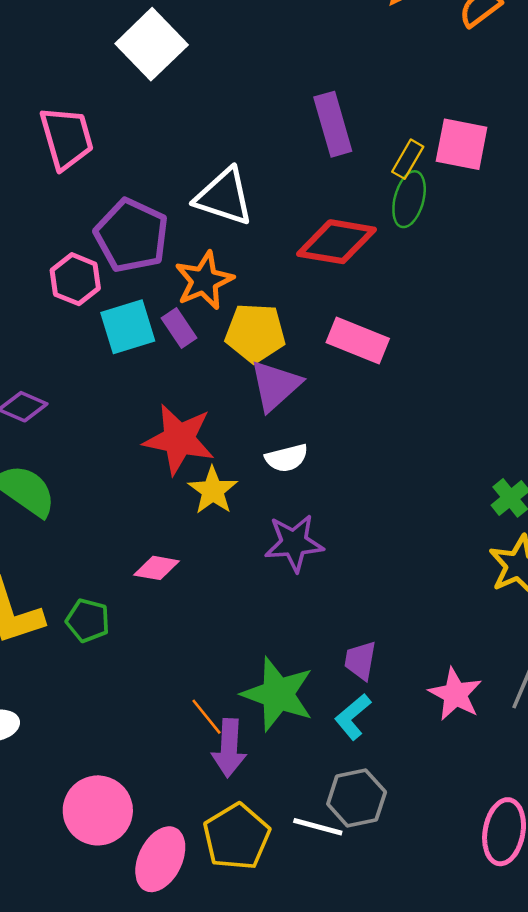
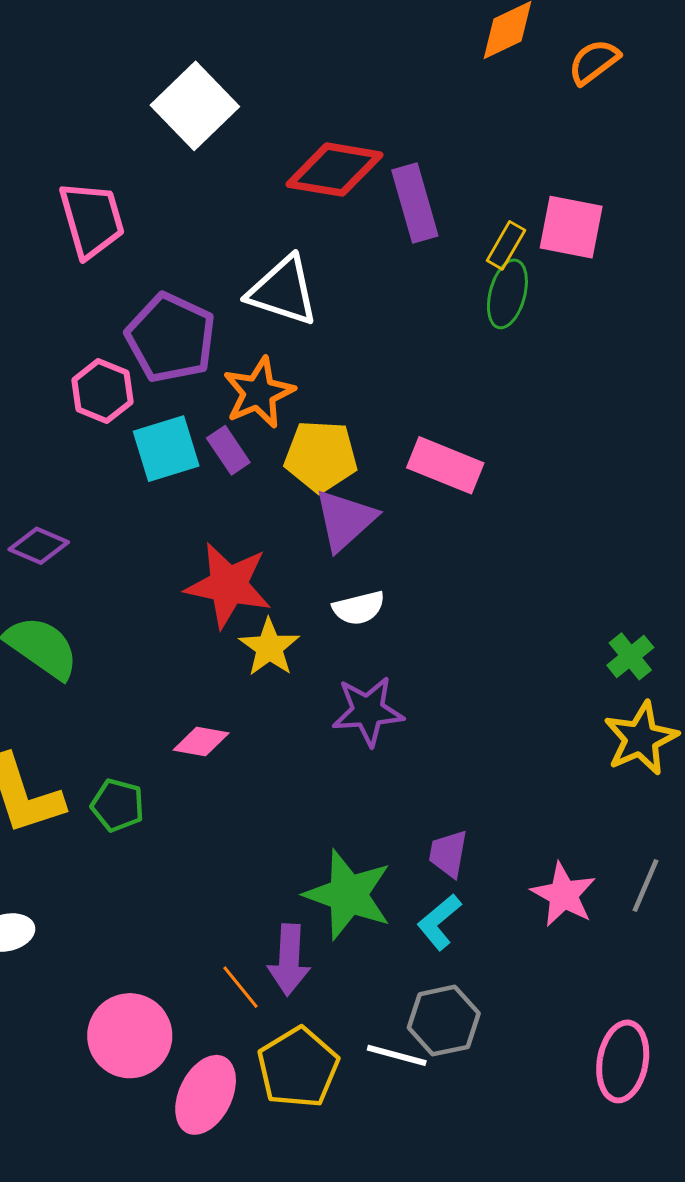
red diamond: (337, 242) -> (335, 170), moved
orange line: (207, 717) -> (240, 987), moved

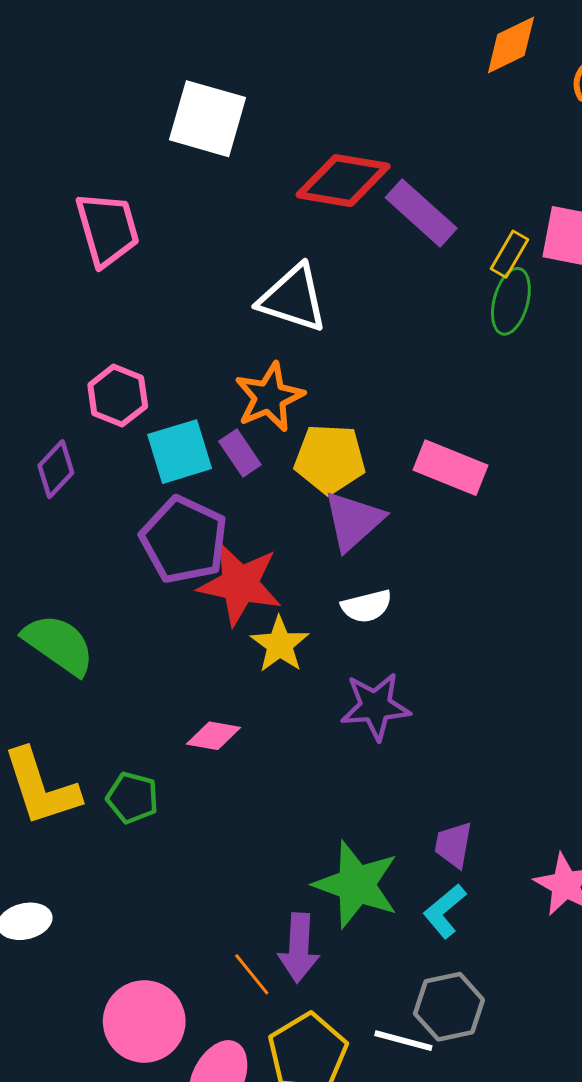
white square: (195, 106) -> (208, 119), turned -30
purple rectangle: (415, 203) -> (421, 213), turned -32
purple pentagon: (171, 338) -> (184, 540), moved
purple diamond: (39, 546) -> (56, 469), moved, turned -70

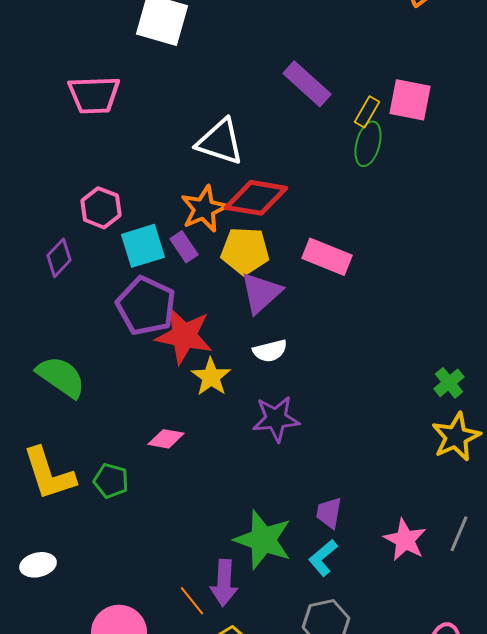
red diamond: (343, 181) -> (256, 198), moved
pink trapezoid: (107, 229) -> (94, 95), turned 104

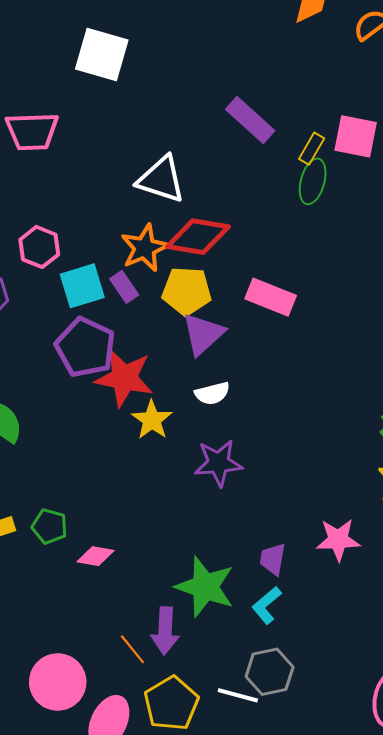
pink diamond: (166, 439) -> (96, 556), moved
pink star: (405, 540) -> (338, 540), moved, turned -30

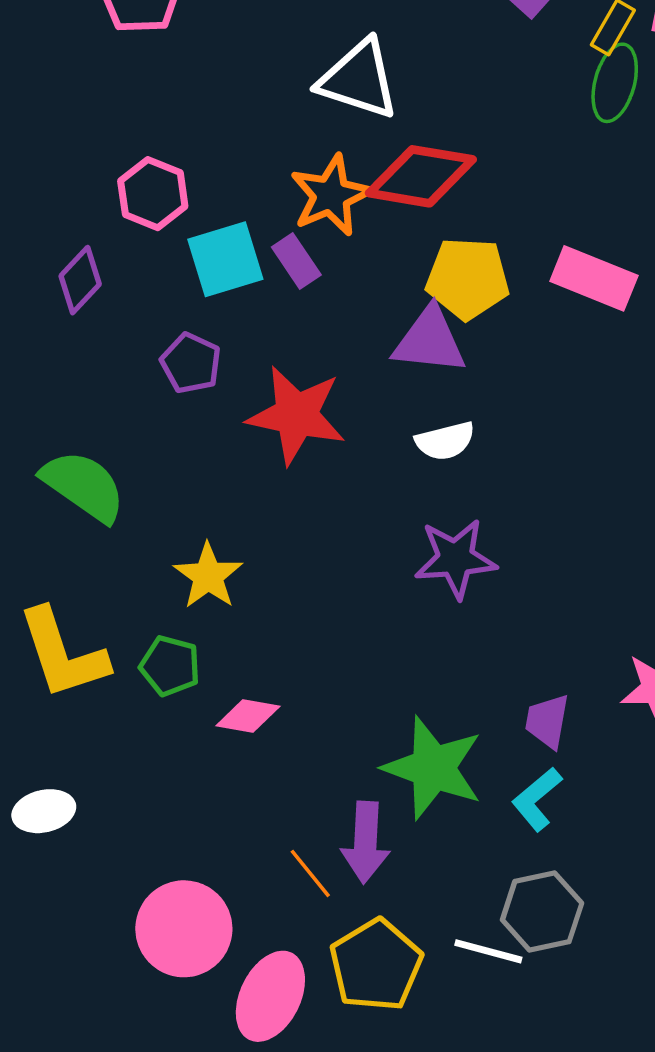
yellow pentagon: (187, 291) -> (468, 278), moved
pink rectangle: (271, 297) -> (594, 278), moved
purple triangle: (203, 334) -> (430, 341), turned 48
purple pentagon: (85, 347) -> (191, 363), moved, size x0.6
yellow star: (152, 420) -> (208, 576), moved

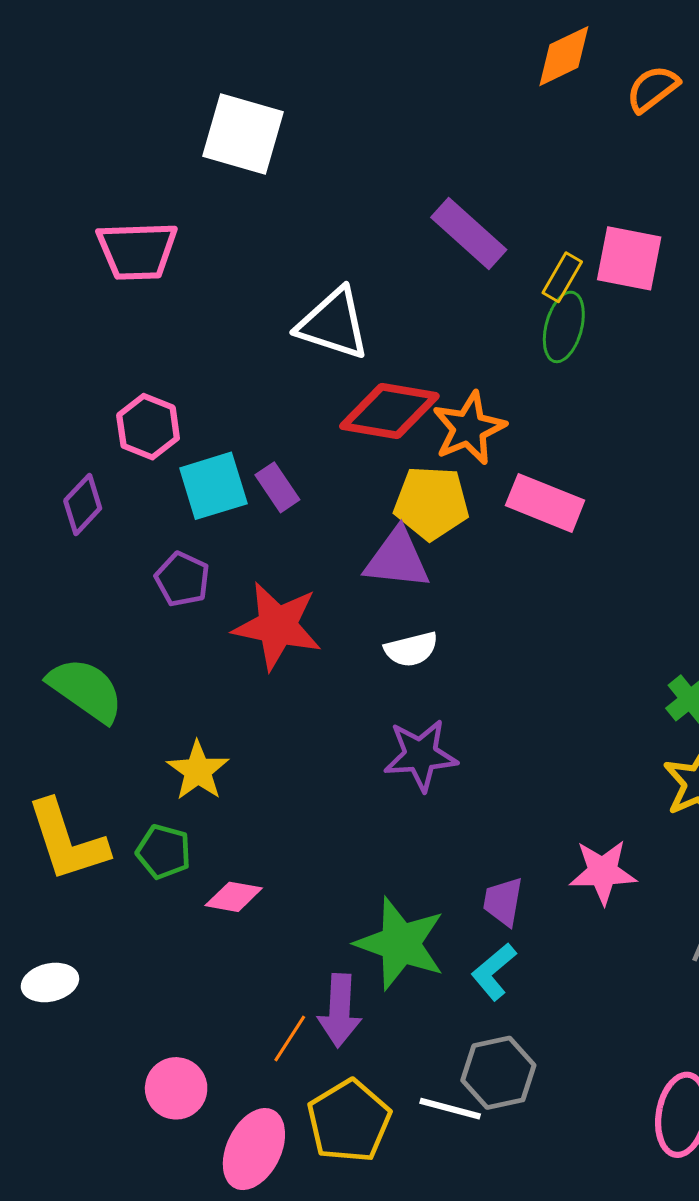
orange star: (331, 195) -> (469, 428), moved
orange line: (310, 873) -> (290, 1039), turned 72
pink circle: (184, 929) -> (176, 1088), size x0.7

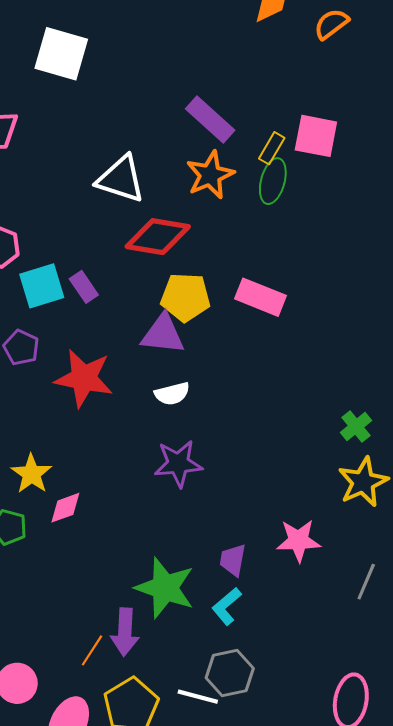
orange star: (469, 428) -> (210, 175), moved
pink diamond: (234, 897) -> (65, 508), moved, turned -30

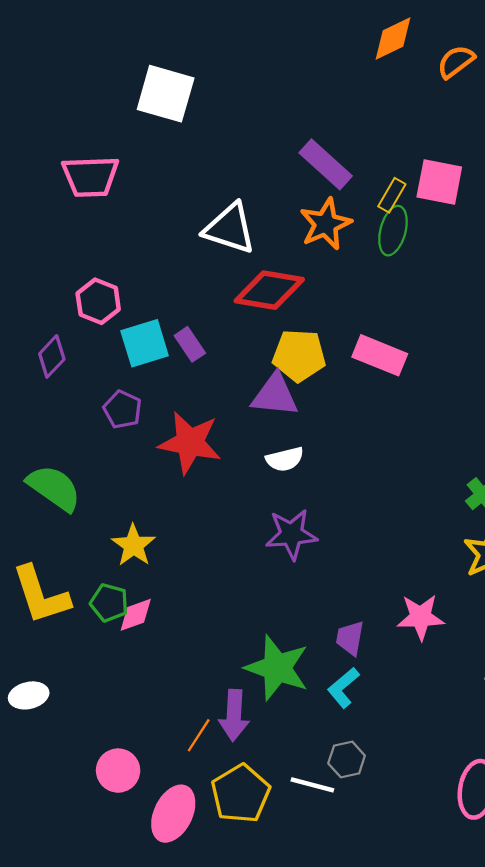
pink diamond: (65, 508) -> (136, 615), moved
gray hexagon: (230, 673) -> (347, 759), size x0.7

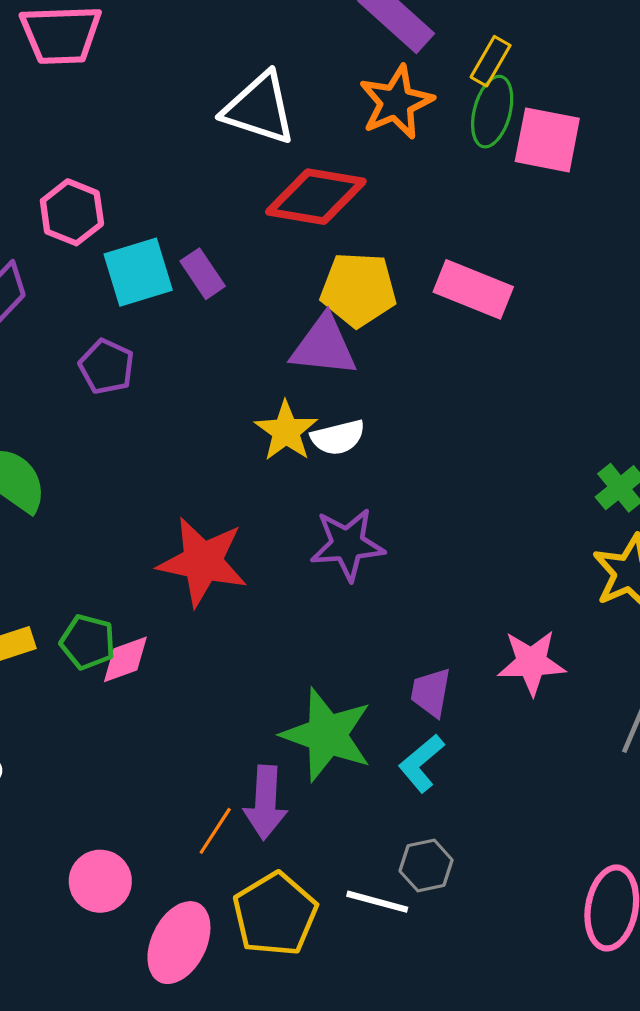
pink square: (439, 182) -> (547, 140), moved
red star: (190, 443) -> (203, 562), moved
yellow star: (134, 545) -> (286, 431), moved

